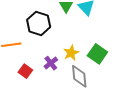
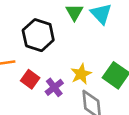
red square: (25, 71) -> (30, 79), moved

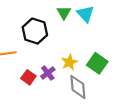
red square: (30, 79) -> (28, 77), moved

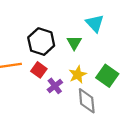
green triangle: (64, 13) -> (74, 43), moved
red square: (28, 77) -> (39, 70), moved

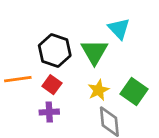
green triangle: (74, 43) -> (94, 52), size x1.5
purple cross: (55, 86) -> (49, 112), moved, turned 35

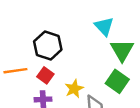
green triangle: (94, 52) -> (122, 50), moved
yellow star: (98, 90) -> (74, 89), moved

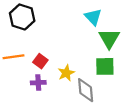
black hexagon: (48, 46) -> (22, 17), moved
green square: (117, 81) -> (105, 66), turned -36

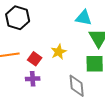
cyan triangle: (93, 17) -> (84, 18), turned -36
yellow star: (66, 73) -> (59, 52), moved

